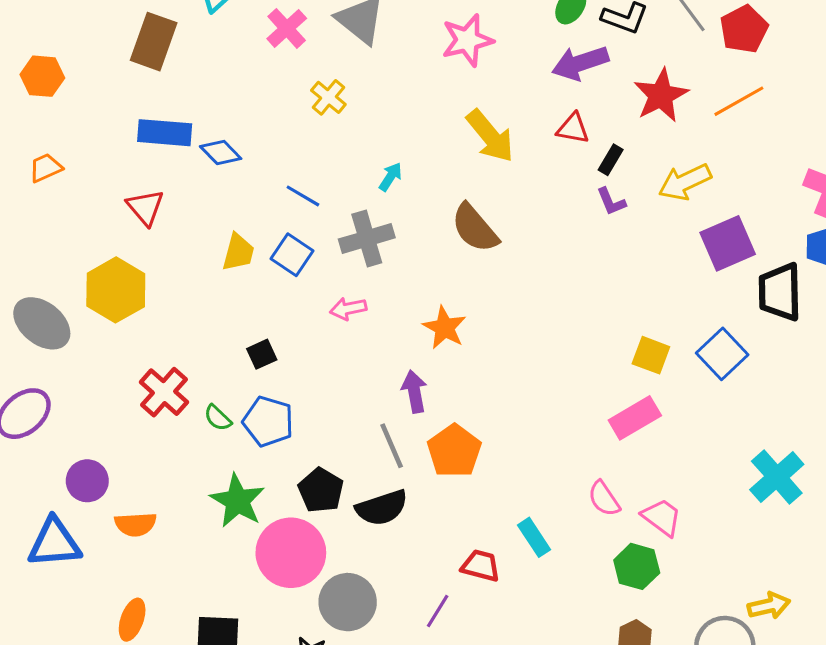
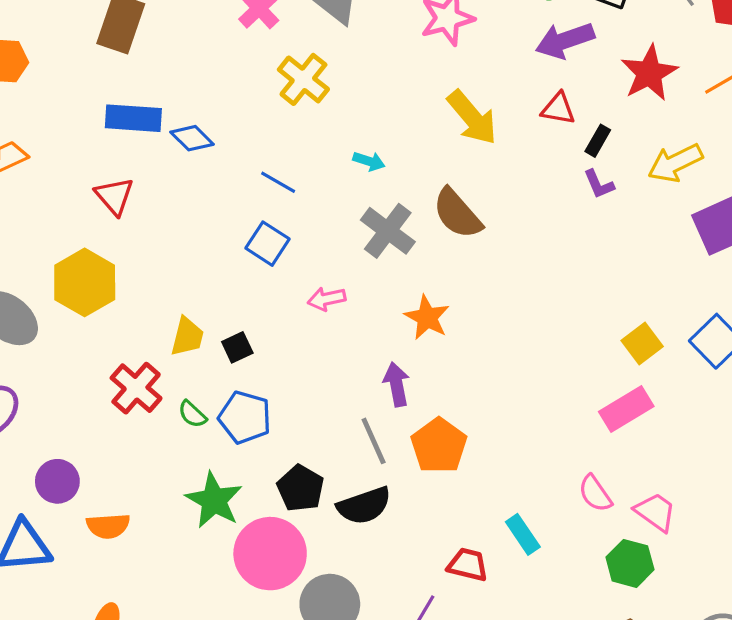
yellow cross: (328, 97) -> (303, 79), size x1.4
cyan arrow: (390, 177) -> (369, 161), turned 76
gray cross: (367, 238) -> (388, 231), moved, turned -36
yellow trapezoid: (238, 252) -> (187, 337), moved
yellow square: (651, 355) -> (642, 343), turned 33

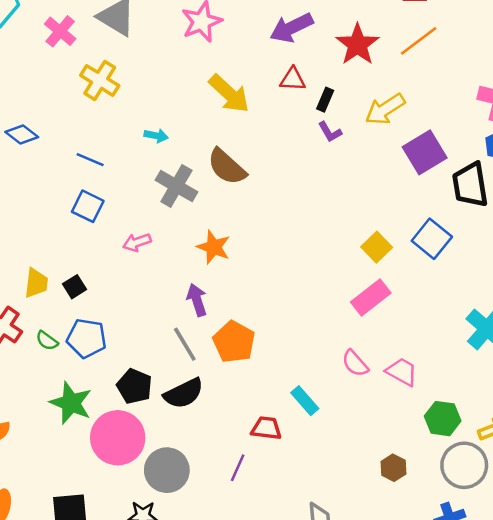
green hexagon: (630, 563) -> (443, 419), moved

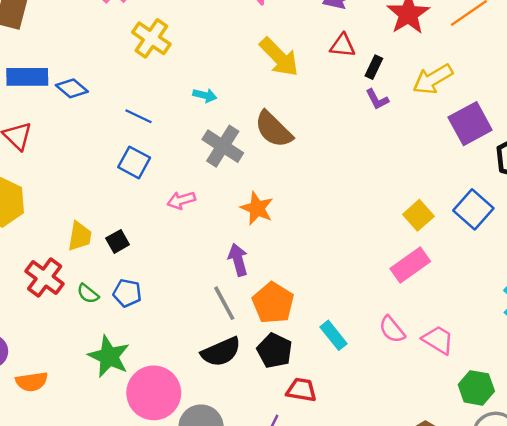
blue pentagon: (87, 338) -> (127, 293), size x0.7
black pentagon: (134, 386) -> (275, 351), moved
cyan rectangle: (305, 401) -> (333, 335), moved

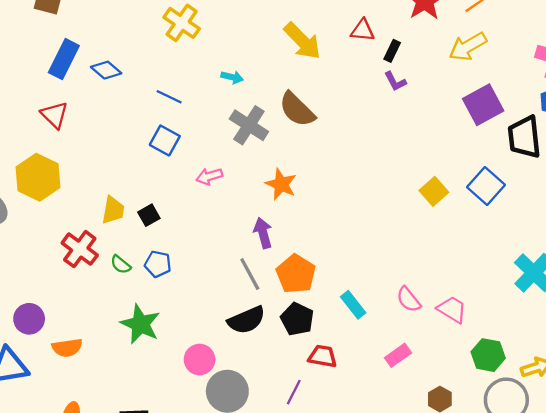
blue rectangle: (27, 77) -> (64, 59), turned -63
yellow arrow: (433, 79) -> (468, 47), moved
pink rectangle: (410, 265) -> (398, 355), moved, size x0.7
pink circle: (154, 393) -> (200, 360), moved, size x0.6

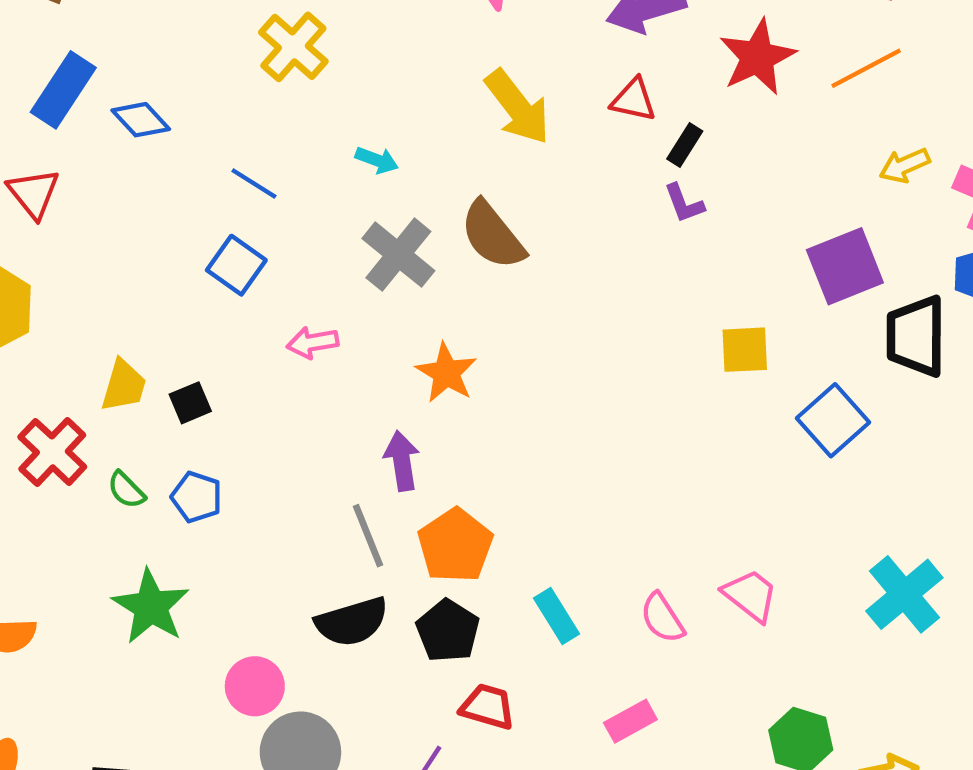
yellow arrow: (468, 47) -> (905, 165), moved, size x0.7
yellow square: (434, 191) -> (745, 350), moved, turned 32
pink trapezoid: (452, 309) -> (750, 595), moved

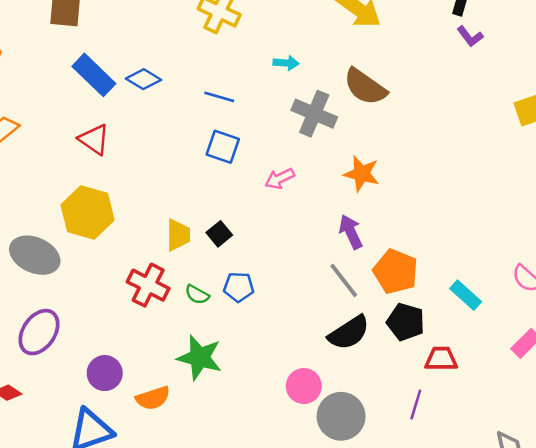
blue rectangle: (63, 90) -> (94, 75), turned -63
green star: (151, 607) -> (200, 358), moved

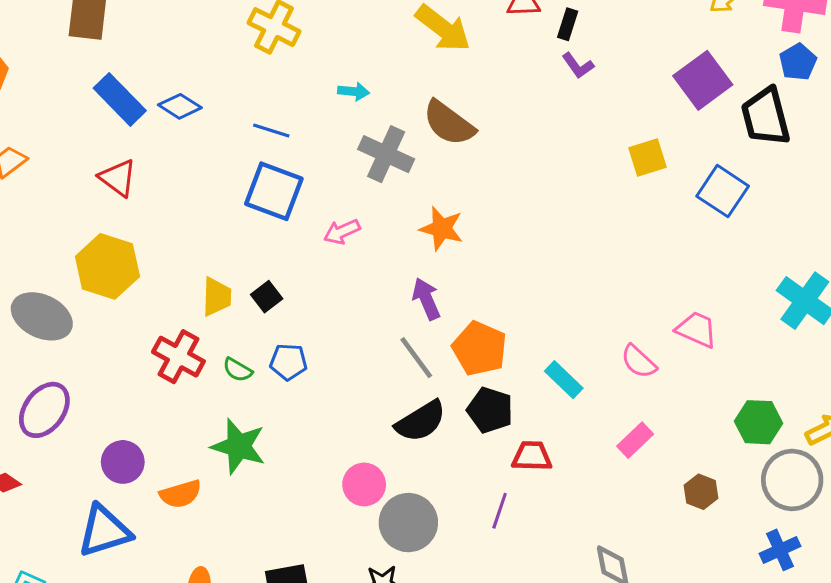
blue square: (223, 147) -> (274, 191), size x1.4

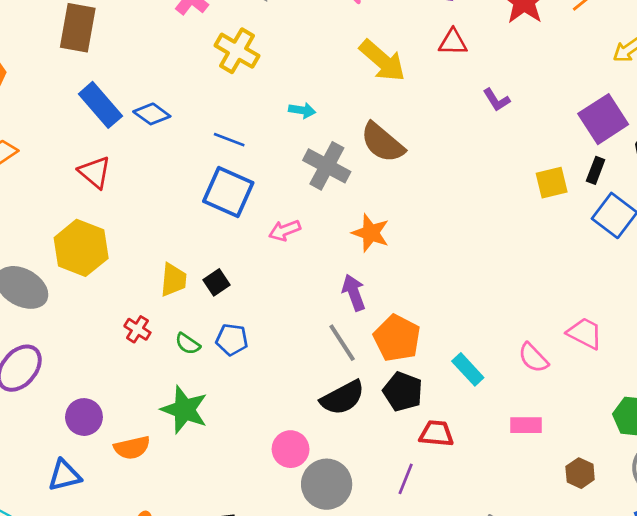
black rectangle: (568, 24) -> (596, 170), moved
red cross: (178, 357) -> (137, 329), size x0.6
pink rectangle: (635, 440) -> (526, 425), turned 40
blue triangle: (104, 531) -> (64, 475), size x0.7

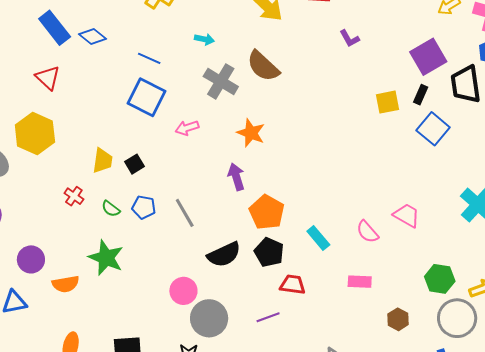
gray line: (342, 343) -> (185, 213), moved
purple line: (406, 479) -> (268, 317), turned 45

